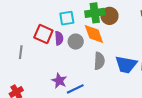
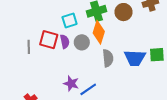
brown circle: (109, 16) -> (124, 12), moved
orange diamond: (94, 34) -> (99, 32), turned 45
gray line: (21, 52) -> (29, 47), moved

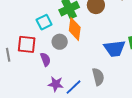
purple semicircle: (65, 42) -> (45, 59), moved
gray semicircle: (108, 58) -> (98, 77), moved

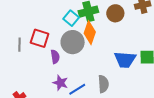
cyan square: (44, 22) -> (71, 18), moved, turned -35
gray circle: (60, 42) -> (73, 42), size x1.5

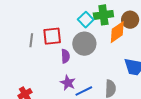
orange diamond: (90, 33) -> (117, 32), moved, turned 30
red square: (40, 38) -> (52, 36), turned -30

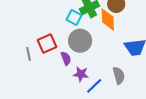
orange diamond: (117, 32) -> (108, 20), turned -40
purple star: (68, 83) -> (81, 74), moved

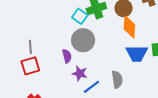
orange diamond: (108, 20) -> (129, 27), moved
red square: (47, 43) -> (30, 66), moved

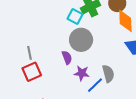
gray semicircle: (117, 80) -> (108, 74), moved

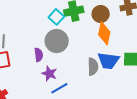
gray semicircle: (108, 74) -> (93, 67), moved

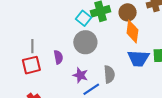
purple semicircle: (39, 55) -> (58, 57), moved
gray semicircle: (93, 67) -> (109, 74), moved

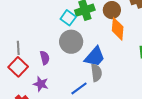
blue trapezoid: (138, 58) -> (95, 57), moved, turned -50
red square: (31, 65) -> (18, 67), turned -30
purple star: (80, 75) -> (41, 84), moved

